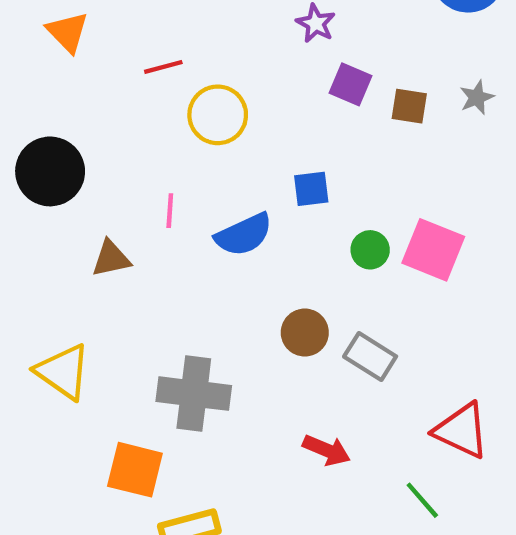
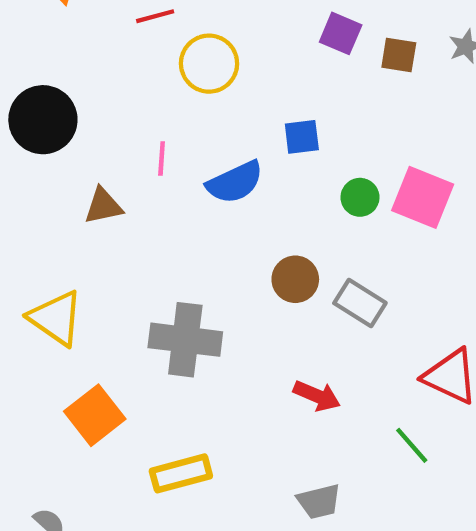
orange square: (135, 470) -> (95, 415), moved, turned 38

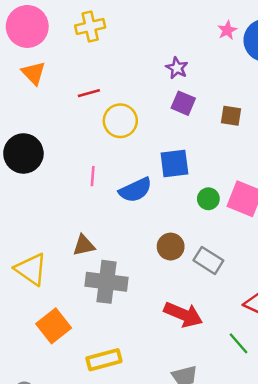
purple square: (341, 33) -> (183, 103), moved
blue square: (302, 137) -> (174, 164), size x1.4
brown triangle: (103, 206) -> (84, 245), moved
red arrow: (317, 396) -> (183, 314), size x1.4

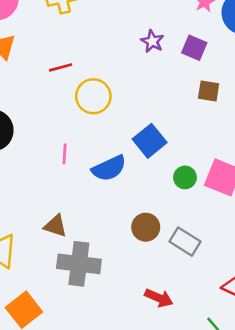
purple square: (183, 103) -> (194, 48), moved
blue square: (174, 164) -> (150, 141), turned -32
brown triangle: (84, 245) -> (55, 226), turned 30
red arrow: (183, 314) -> (159, 298), size x0.7

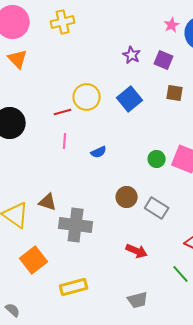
red line: (61, 67) -> (63, 112), moved
blue square: (150, 141) -> (130, 99), moved
blue semicircle: (109, 168) -> (99, 152), size x0.6
brown triangle: (55, 226) -> (48, 202), moved

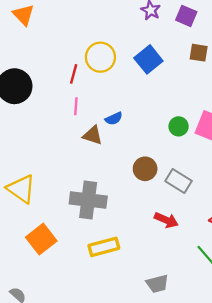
red line: (63, 112) -> (74, 74), turned -60
brown triangle: (48, 202) -> (93, 135), moved
red arrow: (137, 251) -> (166, 220), moved
yellow rectangle: (74, 287) -> (104, 247), moved

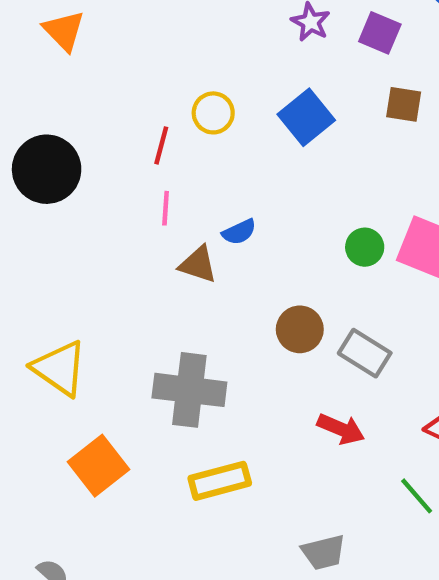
yellow circle: (100, 57) -> (213, 113), size x0.7

